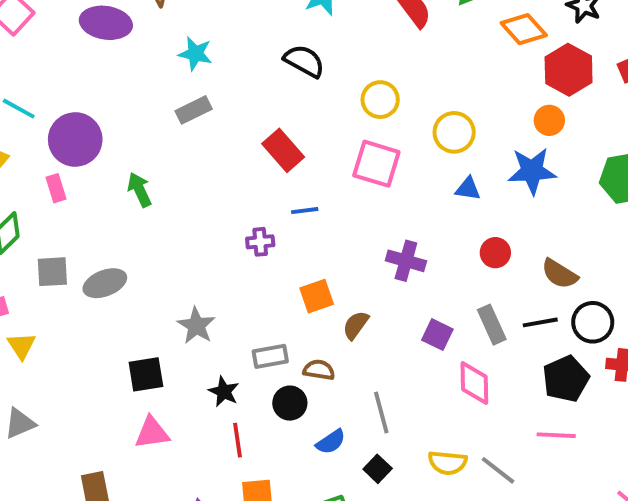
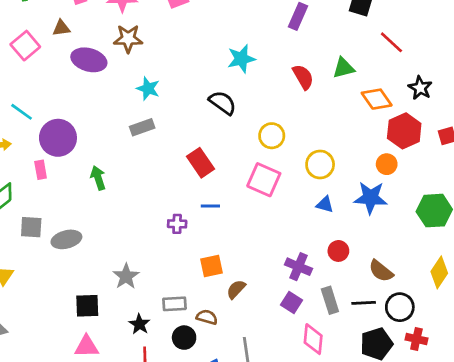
purple cross: (406, 261) -> (298, 267), moved

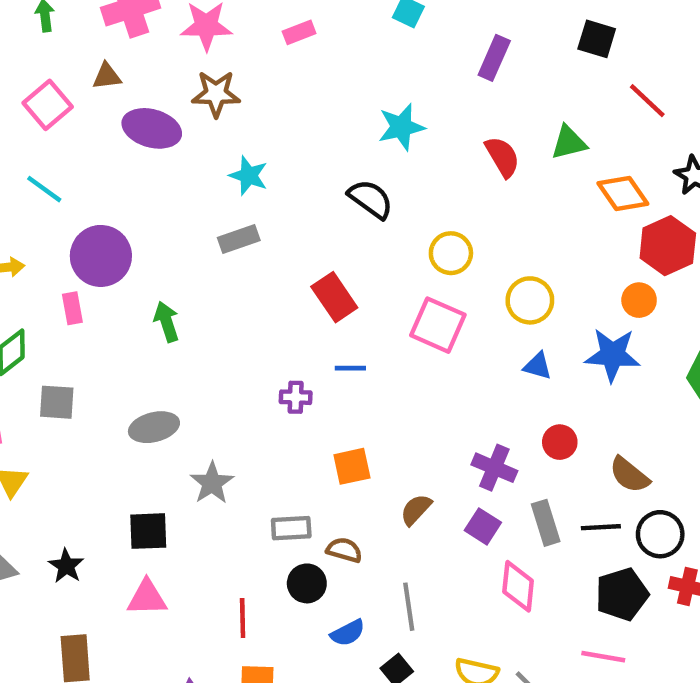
cyan line: (22, 112) -> (44, 189), moved
gray ellipse: (66, 239) -> (154, 427), moved
brown semicircle: (236, 289) -> (416, 510), moved
black star: (139, 324) -> (66, 566), moved

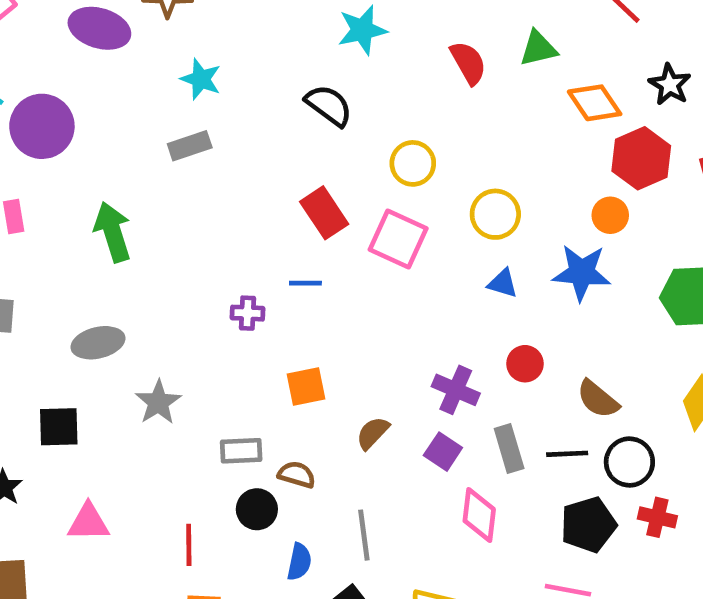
purple circle: (101, 256) -> (42, 126), moved
red rectangle: (334, 297) -> (324, 213), moved
green arrow: (167, 322) -> (113, 232), size x1.4
black square: (148, 531) -> (59, 427), moved
blue semicircle: (348, 633) -> (299, 562), turned -52

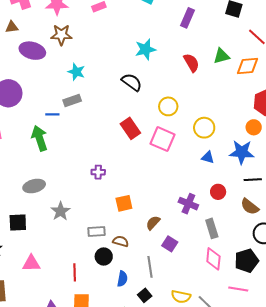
orange diamond: (595, 103) -> (248, 66), moved, turned -60
blue line: (305, 283) -> (52, 114), moved
purple square: (443, 452) -> (170, 244), moved
black line: (567, 454) -> (253, 180), moved
pink diamond: (479, 515) -> (213, 259), moved

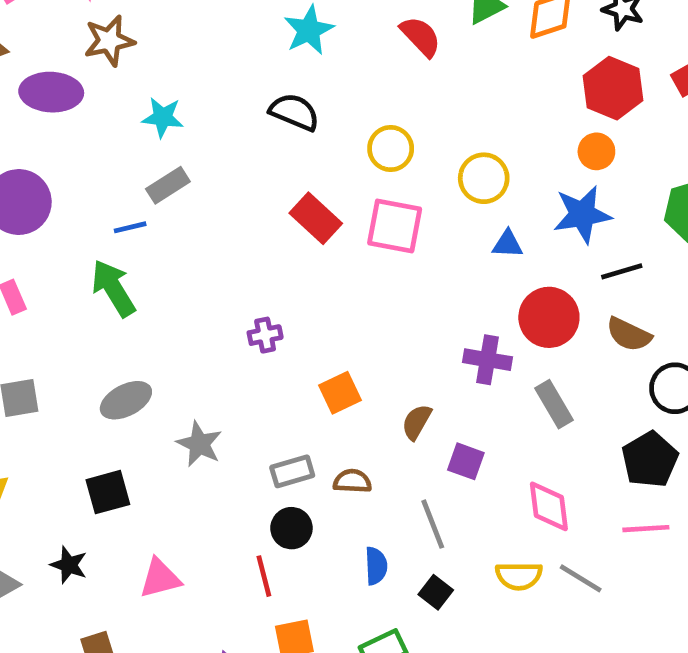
red circle: (218, 192) -> (549, 317), size x1.6
black circle: (104, 257) -> (291, 528), moved
pink diamond: (213, 259) -> (549, 506), moved

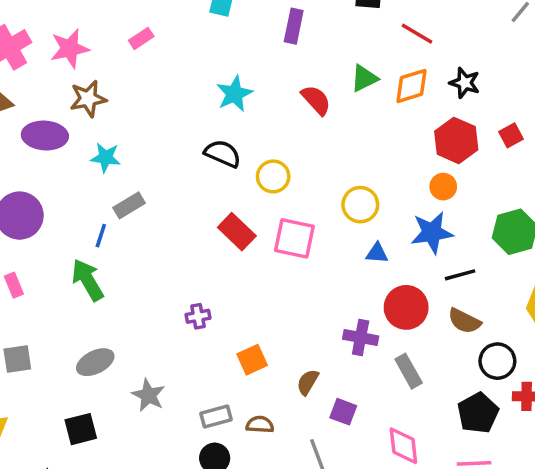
cyan star: (163, 117) -> (106, 157), moved
yellow circle: (391, 148) -> (273, 176), moved
blue line: (130, 227) -> (101, 236), turned -60

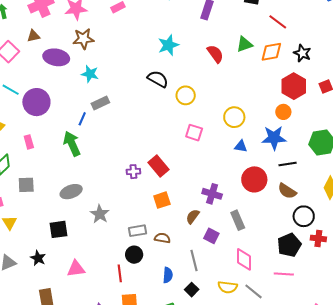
red rectangle: (237, 232) -> (158, 166), moved
pink square: (294, 238) -> (194, 133), size x0.7
purple cross: (361, 338) -> (212, 194), moved
gray rectangle: (409, 371) -> (238, 220), moved

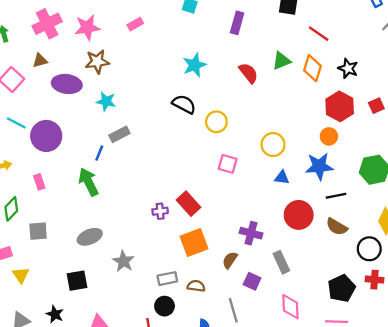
orange diamond: (271, 52) -> (312, 68), turned -60
orange square: (162, 200) -> (194, 242), size x1.4
black circle: (304, 216) -> (369, 249), moved

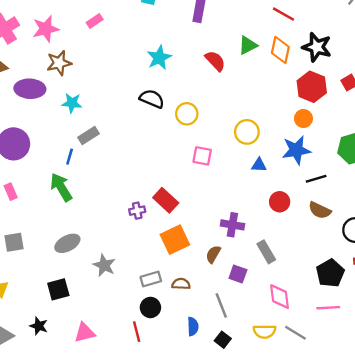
black star: (348, 68) -> (317, 47), size x1.4
red circle: (299, 215) -> (280, 202), size x0.7

